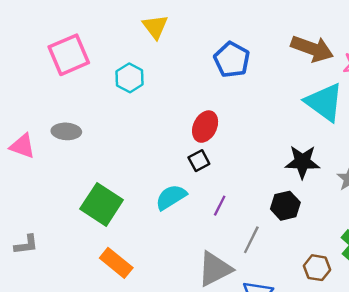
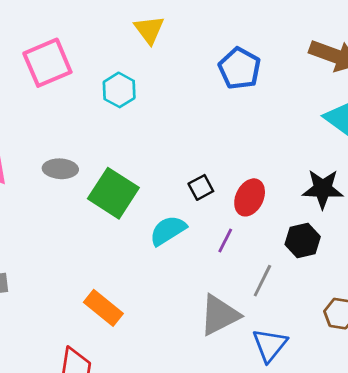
red ellipse: (205, 127) -> (250, 197), moved
gray ellipse: (66, 131) -> (60, 169), moved
green square: (102, 204) -> (113, 193), moved

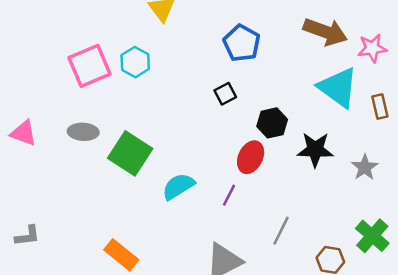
pink square: (47, 63) -> (90, 66), moved
black square: (201, 187) -> (225, 94), moved
black hexagon: (303, 240) -> (272, 123), moved
gray line: (262, 281) -> (281, 231), moved

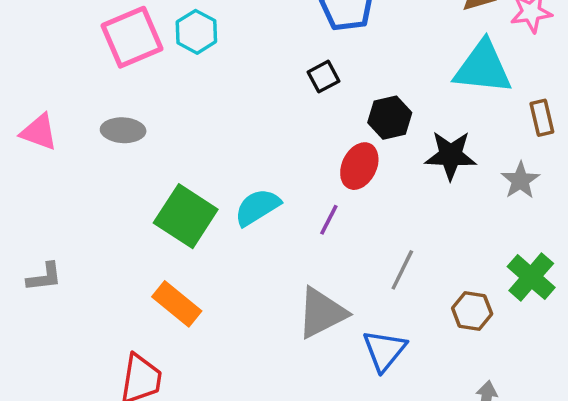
cyan triangle: (338, 87) -> (483, 68), turned -30
brown rectangle: (380, 106) -> (542, 118), moved
green square: (130, 153) -> (186, 216), moved

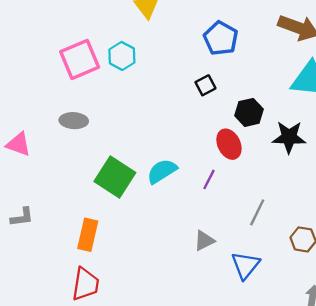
pink triangle: (39, 132) -> (18, 144), moved
red ellipse: (359, 166) -> (229, 144), turned -52
orange rectangle: (177, 304) -> (88, 235), moved, turned 64
gray triangle: (322, 313) -> (204, 241), size x0.6

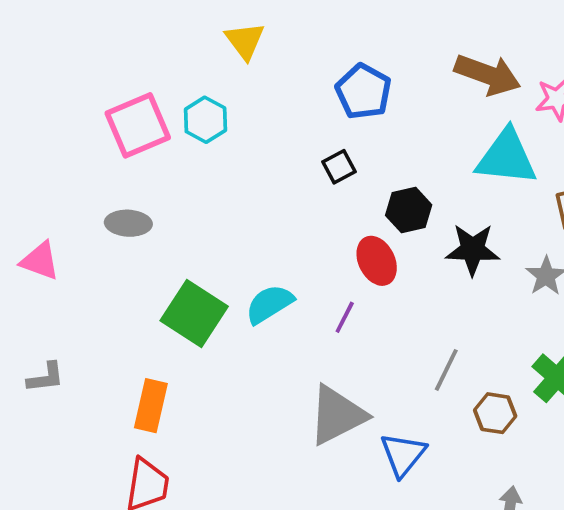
gray line: (257, 212) -> (446, 370), moved
gray triangle: (204, 241) -> (337, 415), size x1.8

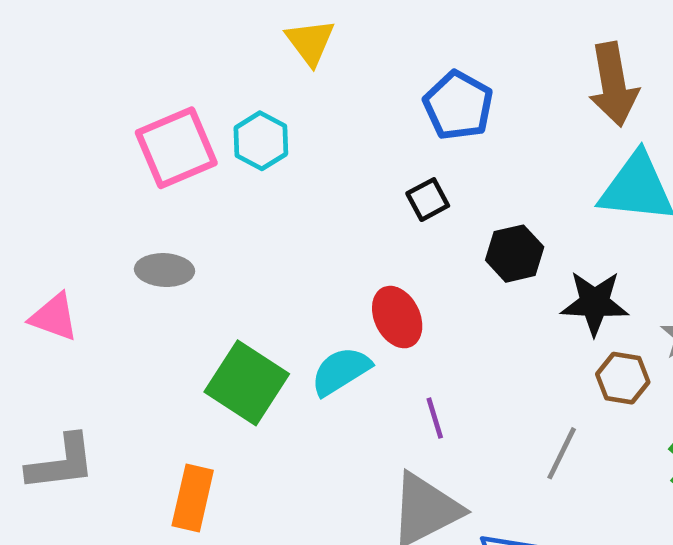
brown arrow: (488, 75) -> (613, 84), turned 60
red ellipse: (377, 261) -> (397, 317), moved
purple line: (345, 317) -> (435, 418), moved, turned -44
gray L-shape: (46, 377) -> (61, 463), size x1.5
brown hexagon: (495, 413) -> (623, 378), moved

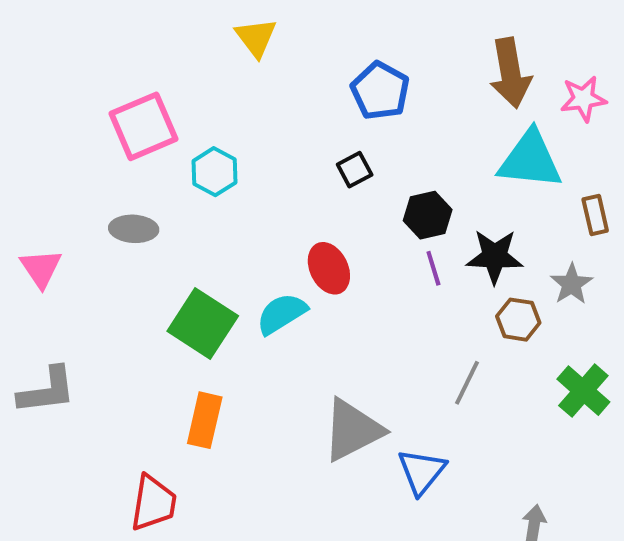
cyan hexagon: (261, 141) -> (215, 172), moved
pink triangle: (54, 317) -> (41, 268), turned 36
purple line: (435, 418) -> (433, 268), moved
orange rectangle: (193, 498) -> (205, 420), moved

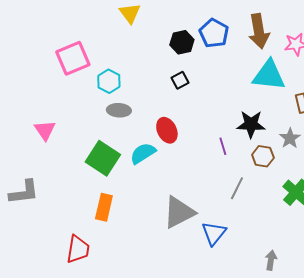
blue pentagon: (380, 91) -> (214, 33), moved
black hexagon: (428, 215) -> (182, 42), moved
gray ellipse: (134, 229) -> (119, 110), moved
pink triangle: (41, 268) -> (45, 130), moved
purple line: (433, 268) -> (223, 146), moved

